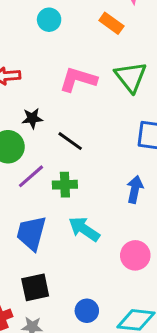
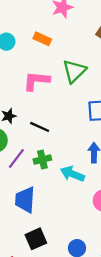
orange rectangle: (111, 23) -> (42, 39), moved
green triangle: (131, 77) -> (74, 71), turned 35
cyan arrow: (84, 229) -> (72, 174), moved

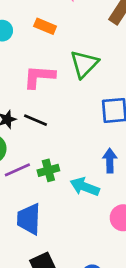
black line: (40, 127) -> (35, 120), moved
purple line: (16, 158) -> (17, 170), turned 30

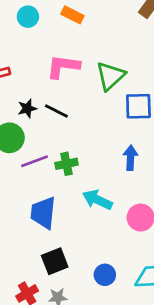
green triangle: (84, 64) -> (110, 76), moved
cyan arrow: (85, 187) -> (97, 200), moved

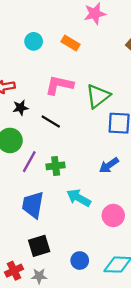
black star: (27, 108) -> (20, 108), moved
blue arrow: (130, 158) -> (109, 165), turned -132
purple line: (35, 161) -> (29, 162), turned -45

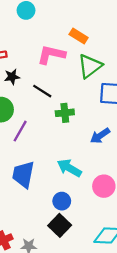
orange rectangle: (71, 43) -> (79, 36), moved
green cross: (56, 166) -> (65, 113), moved
black square: (39, 246) -> (60, 225), moved, turned -30
blue circle: (80, 261) -> (62, 201), moved

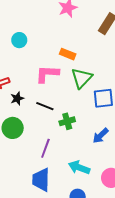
purple line: (20, 131) -> (45, 148), moved

